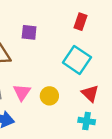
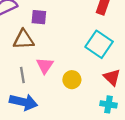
purple square: (29, 32) -> (39, 17), moved
pink triangle: (22, 92) -> (45, 66), moved

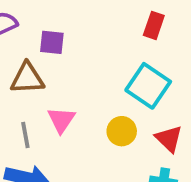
yellow circle: (72, 80) -> (122, 131), moved

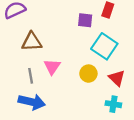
purple square: (52, 42) -> (85, 20), moved

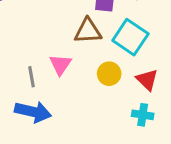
brown triangle: (32, 42) -> (88, 31), moved

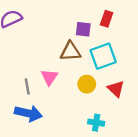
cyan square: (130, 37) -> (103, 56), turned 36
cyan cross: (143, 115) -> (96, 123), moved

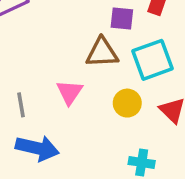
gray line: (27, 86) -> (21, 105), moved

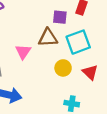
pink triangle: (70, 92) -> (23, 52), moved

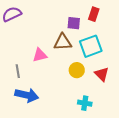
pink triangle: (23, 52) -> (40, 55), turned 42

